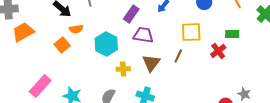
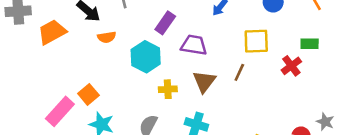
purple rectangle: (131, 14) -> (165, 23), moved
orange trapezoid: (23, 32) -> (52, 32), moved
orange square: (62, 45) -> (88, 94), moved

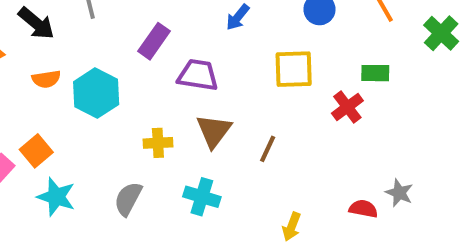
orange semicircle: (107, 37) -> (46, 79), moved
cyan hexagon: (146, 57) -> (96, 93), moved
brown line: (239, 72) -> (268, 149), moved

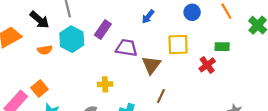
cyan hexagon: (96, 93) -> (72, 39), moved
brown triangle: (214, 131) -> (151, 65), moved
brown line: (268, 149) -> (161, 96), moved

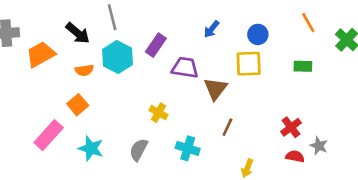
blue circle: (192, 12) -> (258, 34), moved
red cross: (207, 65) -> (291, 127), moved
yellow cross: (105, 84) -> (159, 113), turned 32
orange square: (39, 89) -> (78, 105), moved

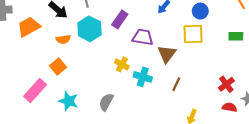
yellow cross: (159, 113) -> (122, 64), moved
cyan cross: (188, 148) -> (143, 77), moved

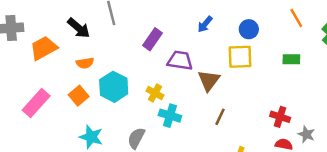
cyan hexagon: (89, 29) -> (114, 87), moved
cyan cross: (143, 77) -> (170, 116), moved
red cross: (226, 84) -> (280, 117), turned -35
pink rectangle: (35, 91) -> (36, 103), moved

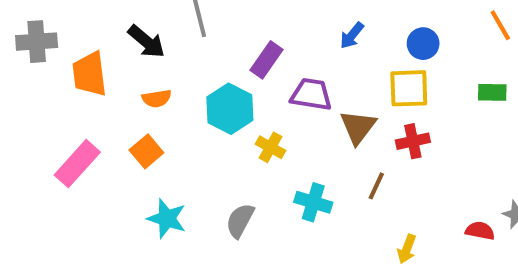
orange trapezoid: (44, 48) -> (89, 74), turned -68
cyan hexagon: (114, 87) -> (230, 109), moved
cyan cross: (170, 116) -> (313, 202), moved
red cross: (280, 117) -> (413, 141), moved, turned -30

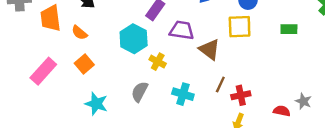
orange semicircle: (157, 98) -> (79, 33), moved, turned 49
brown triangle: (358, 127) -> (209, 50), turned -30
red cross: (413, 141) -> (241, 95), moved
gray semicircle: (240, 221) -> (140, 92), moved

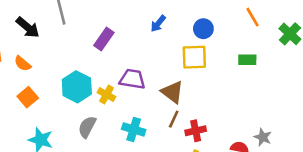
purple trapezoid: (182, 30) -> (132, 79), moved
cyan hexagon: (134, 39) -> (77, 87), moved
brown triangle: (209, 50) -> (172, 92), moved

